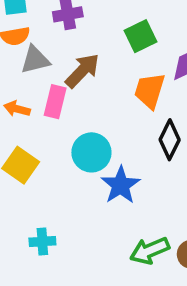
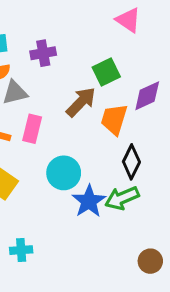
brown arrow: (82, 71) -> (81, 102), moved
green arrow: (150, 251) -> (122, 198), moved

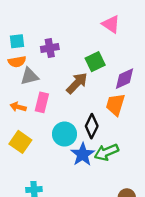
orange trapezoid: (114, 119) -> (115, 105), moved
black diamond: (131, 162) -> (92, 126), moved

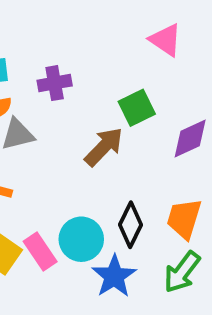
pink rectangle: (42, 102) -> (40, 252), moved, turned -48
orange trapezoid: (115, 105) -> (184, 219), moved
green arrow: (106, 152) -> (182, 272), moved, turned -30

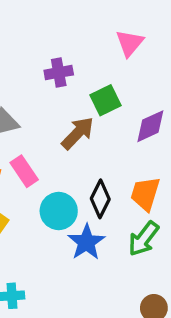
pink triangle: (166, 40) -> (130, 43), turned 36
purple cross: (55, 83) -> (59, 73), moved
pink rectangle: (40, 252) -> (24, 171), moved

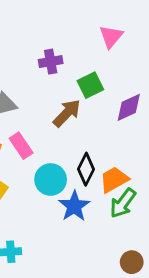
orange trapezoid: (145, 194) -> (114, 180), moved, turned 44

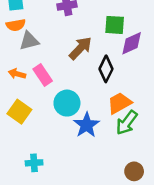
green square: (90, 85) -> (115, 25), moved, turned 30
black diamond: (86, 169) -> (106, 69), moved

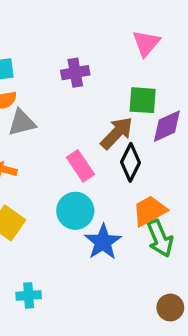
brown arrow: (80, 48) -> (117, 133), moved
pink rectangle: (43, 75) -> (80, 166), moved
green arrow: (127, 123) -> (160, 238), turned -60

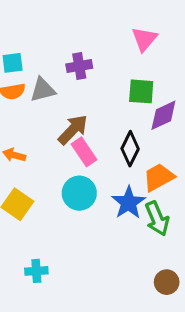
gray triangle: (22, 123) -> (43, 90), moved
brown arrow: (117, 133) -> (73, 130), moved
orange trapezoid: (150, 211) -> (159, 177), moved
blue star: (103, 242) -> (128, 203), moved

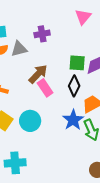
green square: (141, 91) -> (77, 63), moved
cyan circle: (79, 193) -> (30, 121), moved
cyan cross: (36, 271) -> (15, 163), size x1.5

